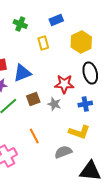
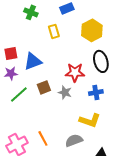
orange line: (34, 136) -> (43, 138), moved

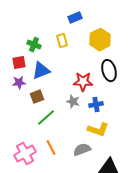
green cross: (31, 12) -> (34, 45), moved
brown square: (44, 87) -> (37, 97), moved
blue cross: (96, 92) -> (96, 105), moved
green line: (19, 94) -> (46, 118), moved

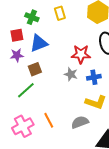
green line: (46, 118) -> (26, 90), moved

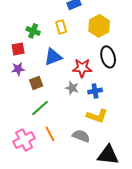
blue triangle: (39, 43) -> (53, 57), moved
green line: (26, 90) -> (40, 108), moved
gray semicircle: (80, 122) -> (81, 136), turned 42

